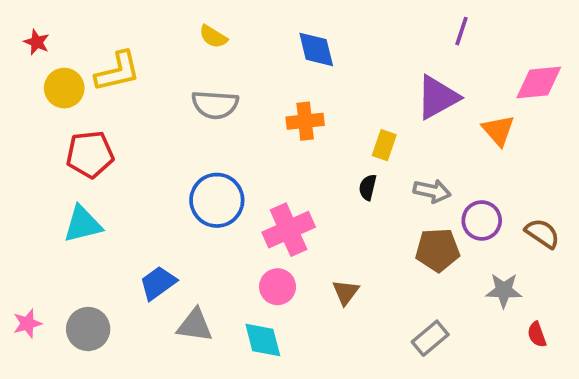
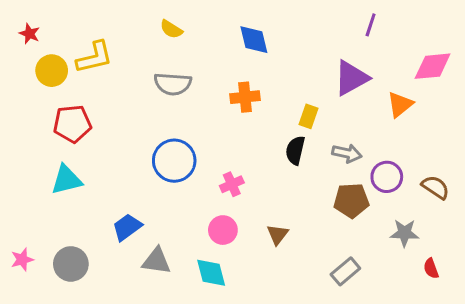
orange triangle: (498, 130) -> (400, 105), turned 32
black semicircle: (368, 187) -> (295, 150), size x1.4
pink cross: (289, 230) -> (232, 184), size x0.6

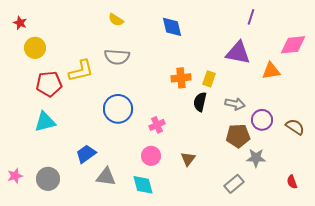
yellow L-shape: (94, 57) -> (81, 71), moved
purple triangle: (351, 78) -> (238, 53), turned 40
orange cross: (245, 97) -> (181, 78), moved
orange triangle: (400, 105) -> (271, 71), turned 30
gray star: (404, 233) -> (256, 158), moved

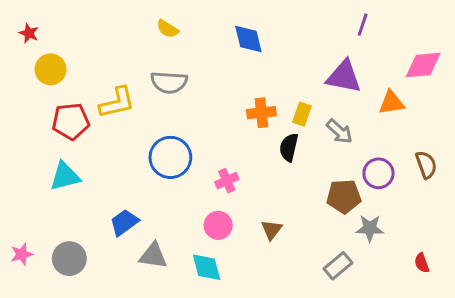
gray arrow: (235, 104) -> (339, 131), moved, turned 30
brown semicircle: (295, 127) -> (426, 165), moved, turned 36

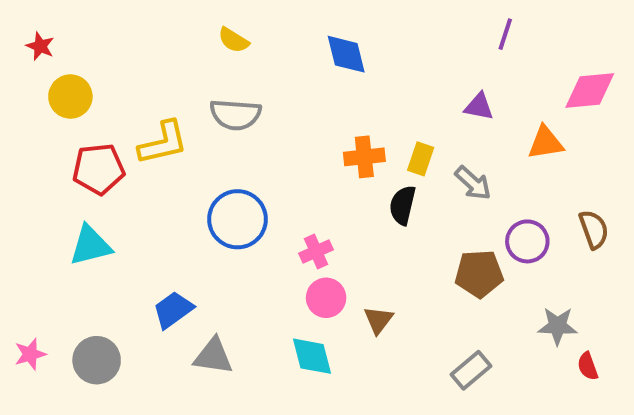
purple triangle: (344, 77) -> (479, 107), size x0.6
pink circle: (218, 225) -> (326, 298), moved
gray star: (370, 228) -> (558, 326), moved
cyan diamond: (207, 267) -> (312, 356), moved

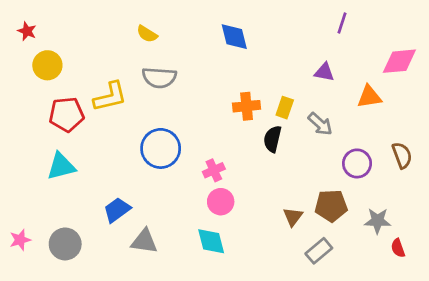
yellow semicircle: (233, 40) -> (147, 34), moved
brown pentagon: (479, 274) -> (331, 206), moved
brown triangle: (378, 320) -> (293, 217), moved

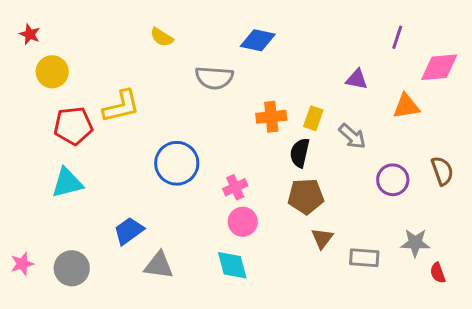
purple line: (342, 23) -> (397, 37), moved
blue diamond: (234, 37) -> (258, 40), turned -64
gray semicircle: (159, 78) -> (214, 78), moved
brown pentagon: (331, 206) -> (306, 196), moved
gray rectangle: (319, 251) -> (364, 258), moved, turned 44

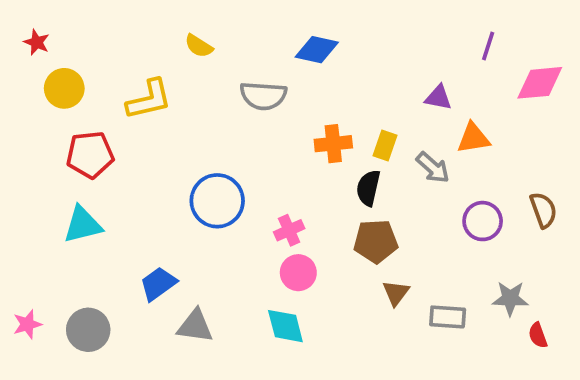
yellow L-shape: (121, 106) -> (149, 99), moved
orange triangle: (406, 106) -> (473, 138), moved

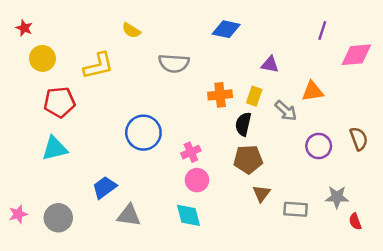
blue diamond: (317, 50) -> (226, 29), moved
purple triangle: (438, 98) -> (270, 64), moved

